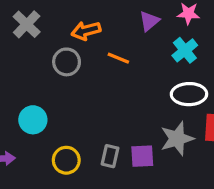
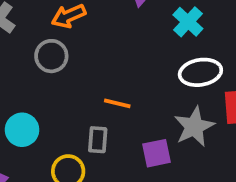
orange line: (118, 58) -> (117, 103), moved
gray rectangle: (110, 156) -> (98, 140), moved

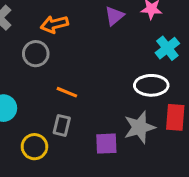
cyan cross: (188, 22) -> (167, 48), moved
orange line: (117, 103) -> (67, 92), moved

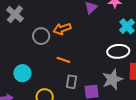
orange arrow: (54, 24) -> (62, 29), moved
gray rectangle: (62, 125) -> (72, 82), moved

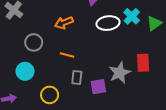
gray circle: (41, 36) -> (34, 42), moved
white ellipse: (118, 51) -> (108, 23), moved

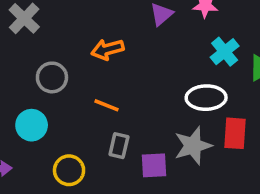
white ellipse: (108, 23) -> (206, 98), moved

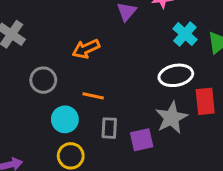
cyan circle: (32, 125) -> (65, 119), moved

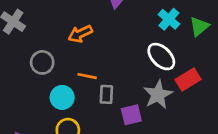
white ellipse: (176, 75) -> (161, 57), turned 56
red rectangle: (205, 101) -> (188, 79), turned 65
gray rectangle: (109, 128) -> (106, 94), moved

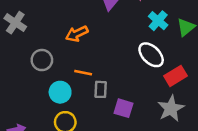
gray star: (158, 95) -> (171, 108), moved
purple square: (131, 115) -> (124, 108), turned 30

